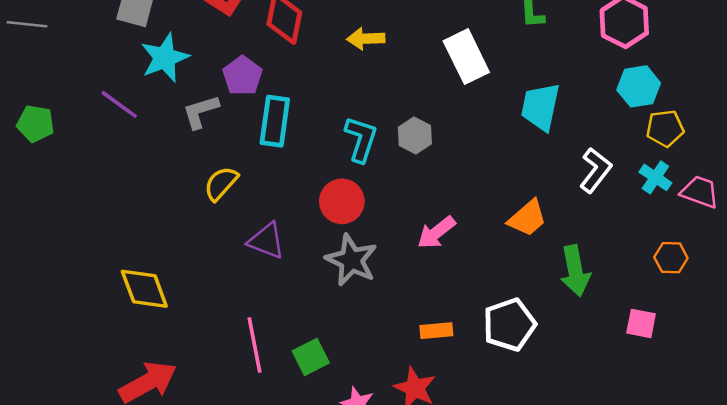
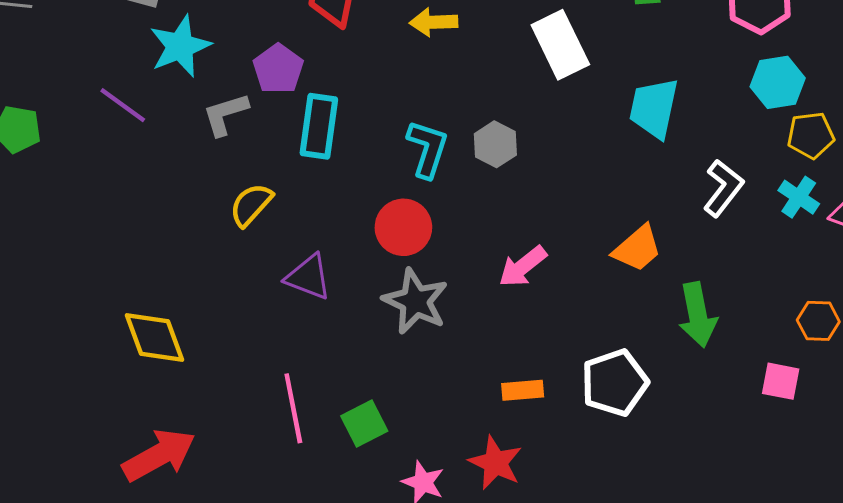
orange hexagon: (671, 258) -> (818, 321), moved

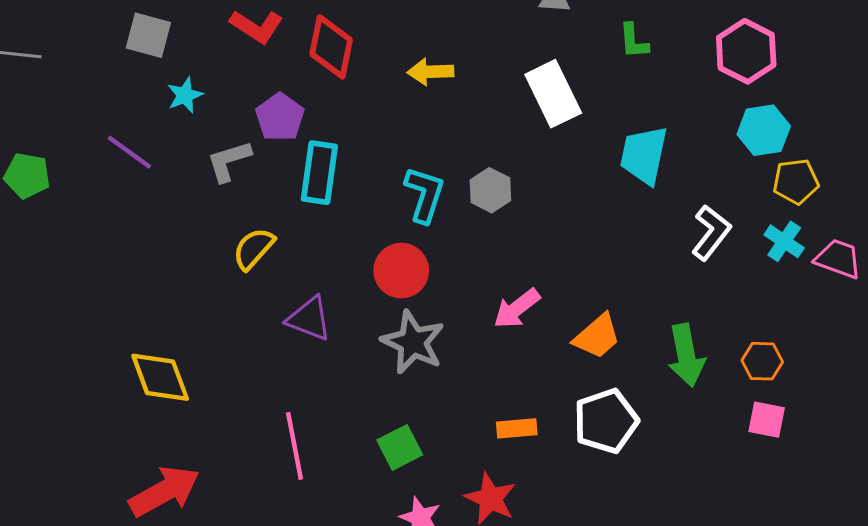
cyan star: (180, 46) -> (185, 95), size x0.6
orange trapezoid: (637, 248) -> (597, 336), moved
orange hexagon: (818, 321) -> (762, 361), moved
green square: (364, 423) -> (400, 447), moved

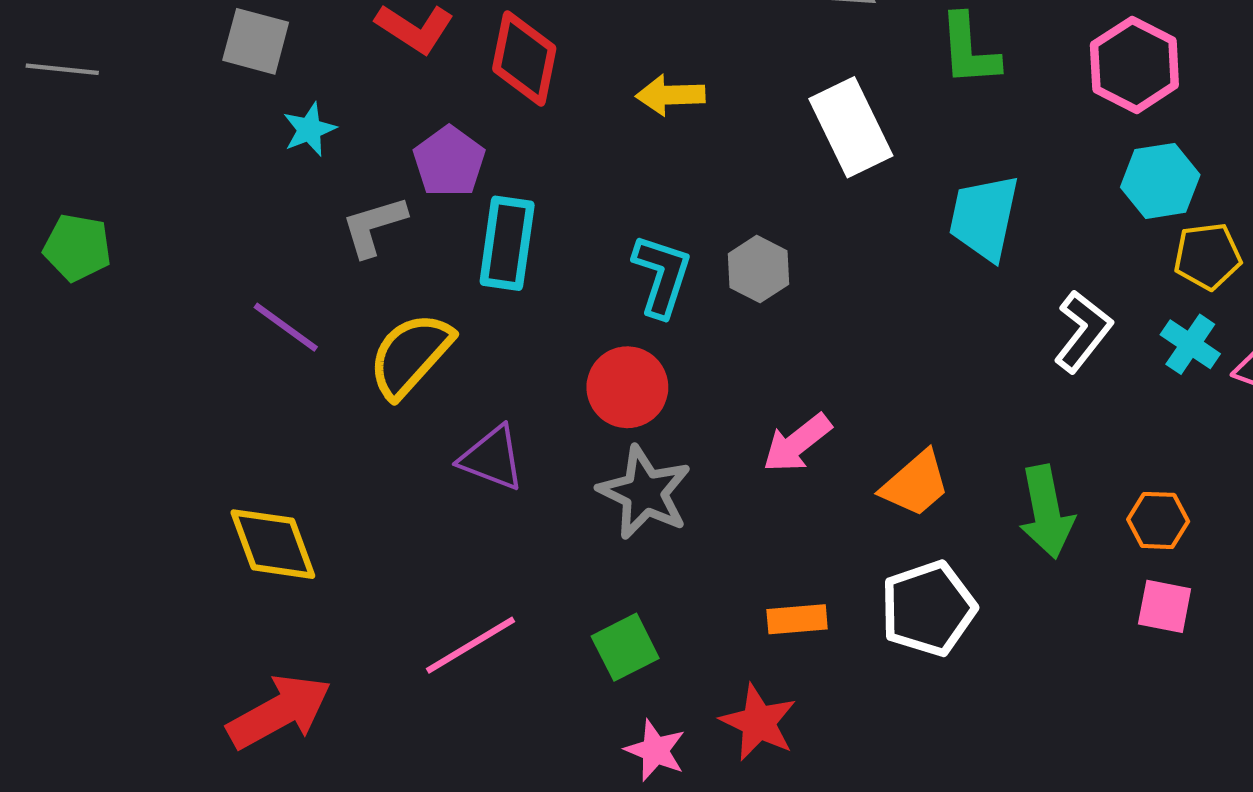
green L-shape: (634, 41) -> (969, 50), size x1.4
purple line: (129, 152) -> (286, 327), moved
yellow semicircle: (254, 249) -> (410, 355), size x1.4
pink line: (295, 446) -> (471, 645), turned 70

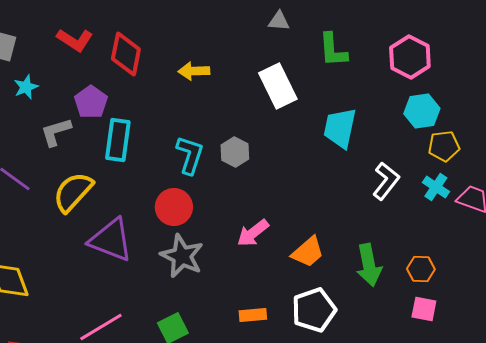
purple triangle: (492, 458) -> (111, 240), size x1.4

